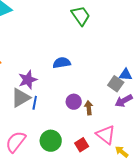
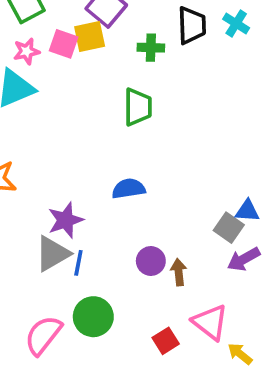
green trapezoid: (81, 16) -> (138, 107), moved, turned 35
green circle: (51, 141) -> (93, 317), moved

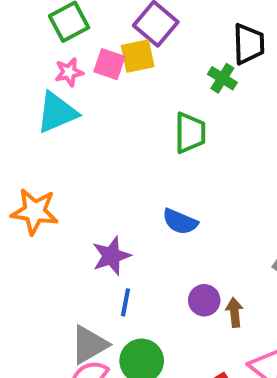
green cross: (151, 48) -> (222, 78), moved, turned 30
blue semicircle: (129, 189) -> (180, 222), turned -148
gray triangle: (52, 254) -> (89, 345), moved

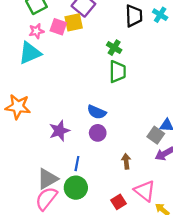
green cross: (222, 78) -> (114, 48), moved
green trapezoid: (190, 133) -> (117, 72), moved
purple circle: (204, 300) -> (98, 133), moved
blue line: (126, 302) -> (77, 164), moved

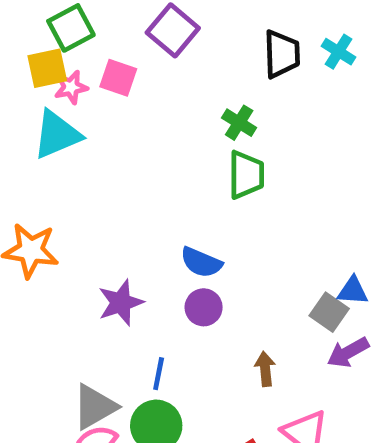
yellow square: (74, 22) -> (47, 68), moved

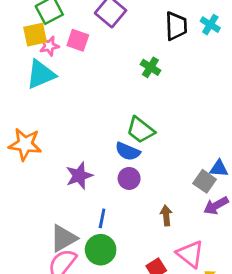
green trapezoid: (246, 175) -> (140, 130), moved, turned 128

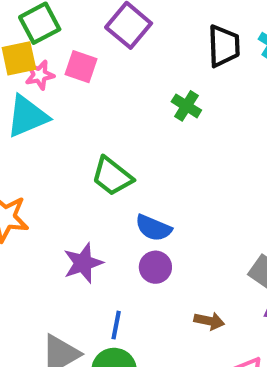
green trapezoid: (140, 130) -> (112, 176), moved
brown arrow: (166, 216) -> (209, 321), turned 108

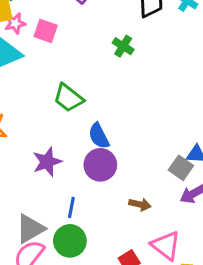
pink square: (81, 67) -> (46, 31), moved
blue semicircle: (153, 228) -> (99, 136), turned 40
purple circle: (155, 267) -> (100, 165), size x1.4

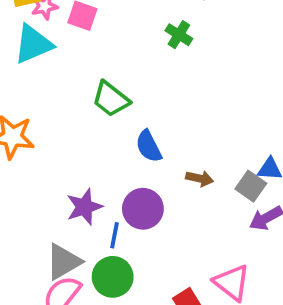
purple star: (47, 162) -> (84, 207), moved
purple circle: (100, 165) -> (143, 209), moved
brown arrow: (140, 204) -> (200, 178), moved

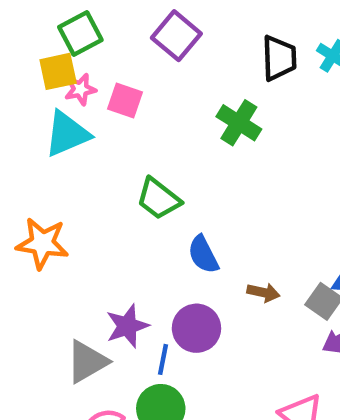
green cross: (179, 35) -> (239, 123), size x1.4
gray triangle: (63, 262) -> (87, 362), moved

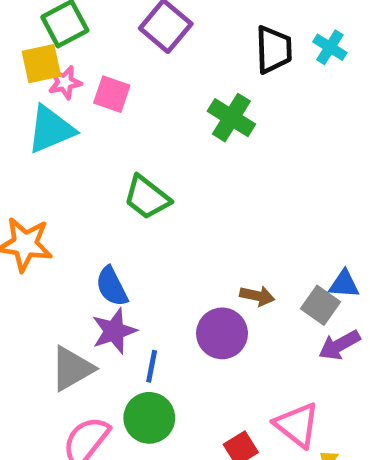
blue semicircle: (203, 255) -> (112, 286), moved
purple circle: (196, 328) -> (222, 333), moved

